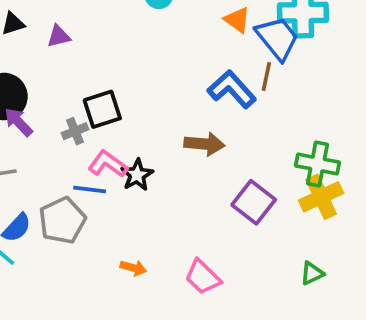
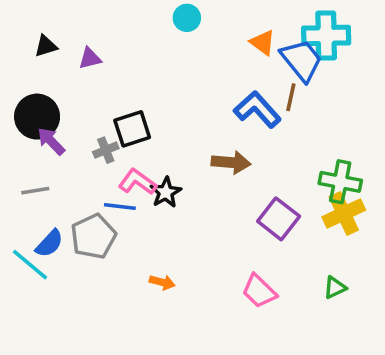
pink trapezoid: (203, 277) -> (259, 291), moved

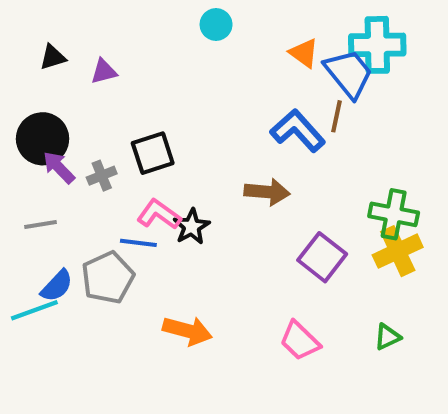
gray cross: (106, 150) -> (102, 176), moved
cyan line: (30, 265) -> (34, 310), turned -60
orange arrow: (162, 282) -> (187, 331), size x1.6

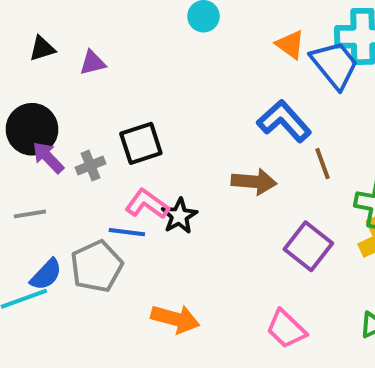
brown line: (336, 116) -> (323, 164), moved, turned -32

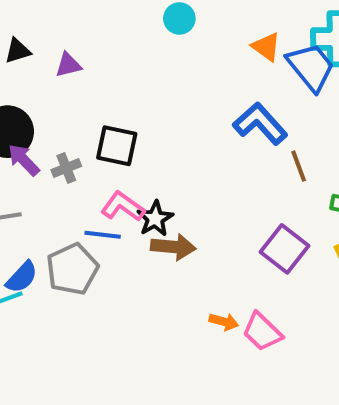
black square: (141, 143) -> (117, 146), turned 30
brown arrow: (254, 182) -> (173, 247), moved
orange arrow: (175, 319) -> (224, 322), moved, size x0.6

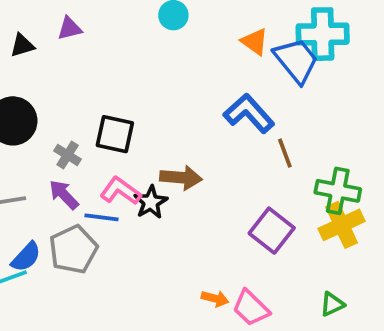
purple triangle: (68, 65) -> (69, 28), moved
purple arrow: (24, 160) -> (64, 195), moved
gray cross: (66, 168) -> (68, 155), turned -36
brown arrow: (173, 247) -> (181, 178), moved

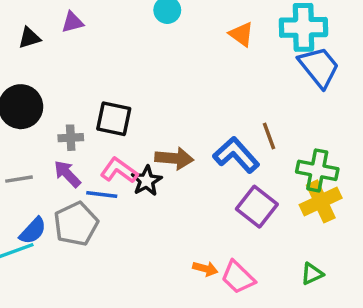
blue trapezoid: (296, 60) -> (319, 67), moved
blue L-shape: (249, 113) -> (236, 155), moved
gray cross: (68, 155) -> (71, 138), turned -35

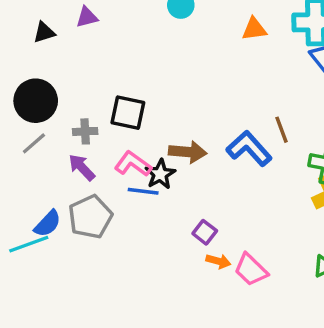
orange triangle: (241, 34) -> (254, 29), turned -44
gray line: (19, 179) -> (34, 143), moved, turned -32
blue line: (102, 195) -> (143, 191), moved
purple square: (257, 207) -> (205, 232), moved, size x0.6

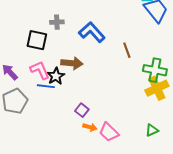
gray cross: (85, 131) -> (57, 22), moved
blue L-shape: (249, 149) -> (92, 32), moved
pink L-shape: (133, 164) -> (40, 70), turned 30

